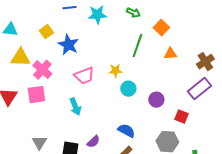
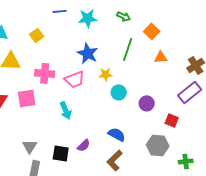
blue star: (68, 45) -> (88, 53), moved
pink cross: (42, 70) -> (45, 73), moved, turned -36

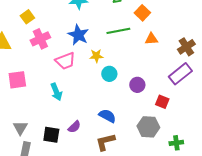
green line: (128, 49) -> (118, 31), turned 60
pink cross: (45, 73) -> (40, 39), moved, turned -30
brown L-shape: (115, 160) -> (105, 142), turned 30

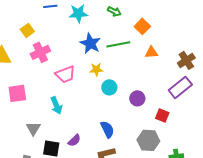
blue star: (78, 35) -> (90, 43), moved
blue semicircle: (107, 116) -> (107, 129), turned 36
gray triangle: (20, 128) -> (33, 128), moved

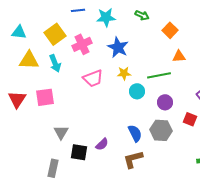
yellow square: (27, 30) -> (55, 34), size x1.5
green line: (118, 44) -> (159, 75), moved
pink cross: (40, 52) -> (82, 44), moved
cyan arrow: (56, 105) -> (55, 63), moved
gray hexagon: (148, 140) -> (161, 130), moved

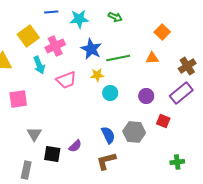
orange square: (170, 30) -> (162, 32), moved
cyan arrow: (55, 63) -> (39, 65), moved
green line: (159, 75) -> (118, 58), moved
purple circle: (165, 102) -> (146, 96), moved

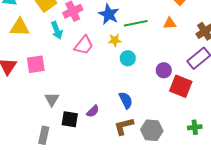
pink trapezoid: (66, 80) -> (84, 45), turned -30
purple circle: (146, 96) -> (164, 70), moved
red square: (163, 121) -> (181, 86), size x1.6
gray hexagon: (134, 132) -> (152, 130), moved

